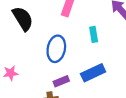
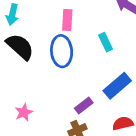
blue ellipse: (56, 49) -> (62, 51), moved

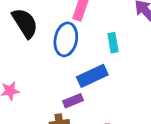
blue rectangle: (117, 86) -> (92, 76), moved

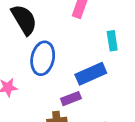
blue ellipse: (66, 39) -> (43, 58), moved

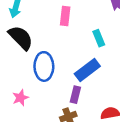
purple rectangle: (71, 99) -> (75, 95), turned -42

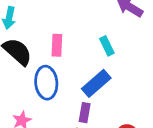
pink rectangle: (65, 16) -> (57, 45), moved

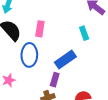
cyan rectangle: (107, 46) -> (84, 33), moved

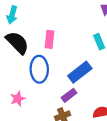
purple rectangle: (55, 80) -> (69, 95), turned 40

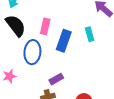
blue rectangle: (80, 72) -> (64, 41), moved, turned -40

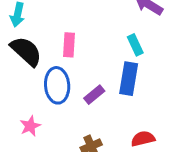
blue rectangle: (64, 41) -> (129, 79), moved
purple rectangle: (56, 79) -> (94, 95), moved

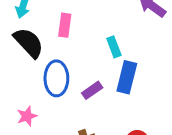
pink rectangle: (69, 45) -> (65, 25), moved
cyan rectangle: (135, 45) -> (114, 47), moved

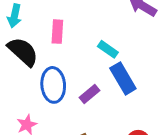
cyan rectangle: (114, 47) -> (108, 49), turned -30
blue rectangle: (127, 77) -> (123, 78), turned -40

